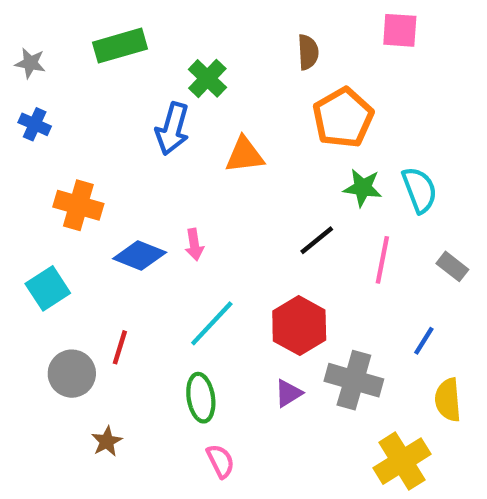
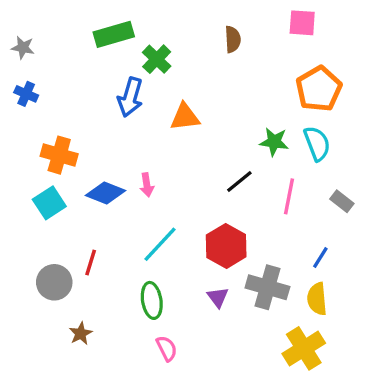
green rectangle: (120, 46) -> (114, 34), moved
orange pentagon: (343, 118) -> (319, 89), moved
cyan square: (48, 288) -> (49, 203), moved
purple triangle: (288, 393) -> (218, 297), turned -35
yellow semicircle: (448, 400) -> (317, 299), moved

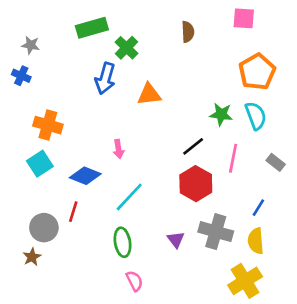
gray star: (23, 48) -> (31, 45), moved
blue diamond: (105, 193) -> (85, 176), moved
red hexagon: (226, 246) -> (196, 184), moved
brown star: (81, 334) -> (32, 257), moved

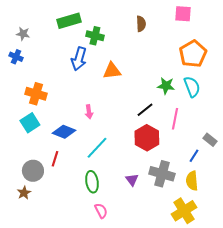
green cross: (127, 48) -> (95, 36), turned -30
gray rectangle: (276, 162) -> (210, 140), moved

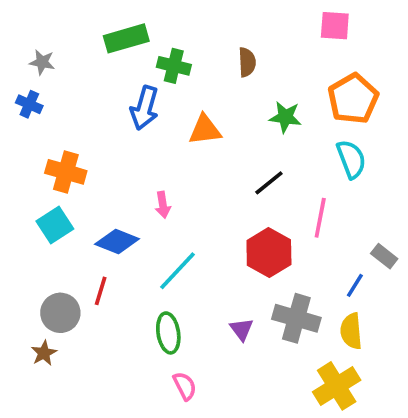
brown semicircle: (141, 24) -> (247, 62), moved
green star: (166, 86) -> (285, 117), moved
black line: (145, 110) -> (269, 183), moved

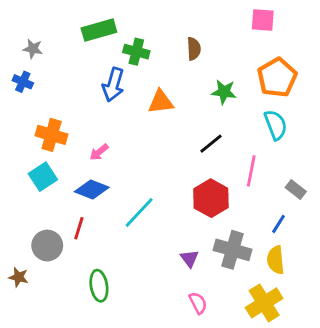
pink arrow: (163, 205) -> (99, 152), moved, turned 60
gray rectangle: (384, 256) -> (296, 189), moved
green ellipse: (168, 333) -> (99, 286), moved
brown star: (44, 353) -> (19, 277), moved, turned -30
pink semicircle: (185, 386) -> (198, 303), moved

